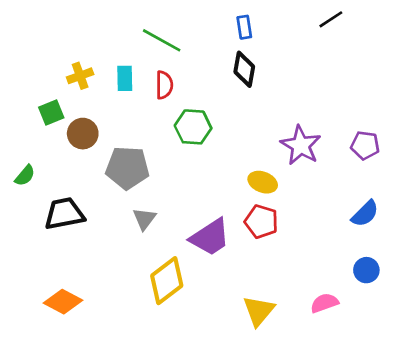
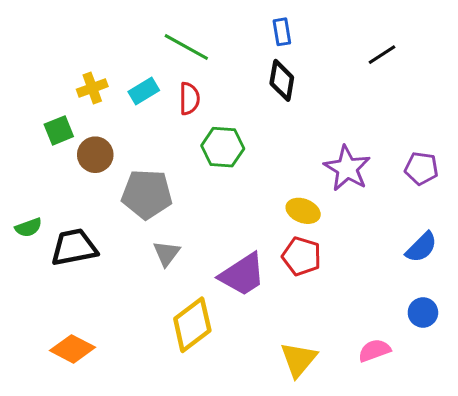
black line: (331, 19) -> (382, 55), moved
cyan rectangle: (125, 78) -> (144, 91), turned 60
green semicircle: (25, 176) -> (29, 228), moved, turned 30

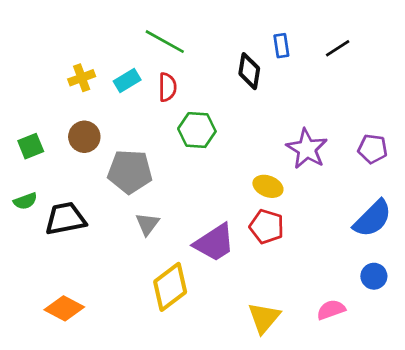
blue rectangle: (282, 32) -> (281, 46), moved
green square: (59, 130) -> (31, 146), moved
blue semicircle: (421, 247) -> (373, 219), size x1.4

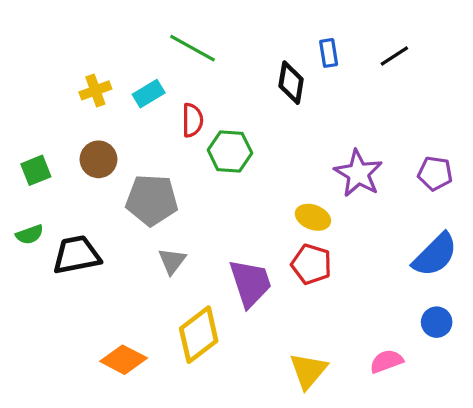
red semicircle: (167, 87) -> (192, 120), moved
purple trapezoid: (214, 243) -> (250, 283), turned -75
orange diamond: (64, 308) -> (124, 360), moved

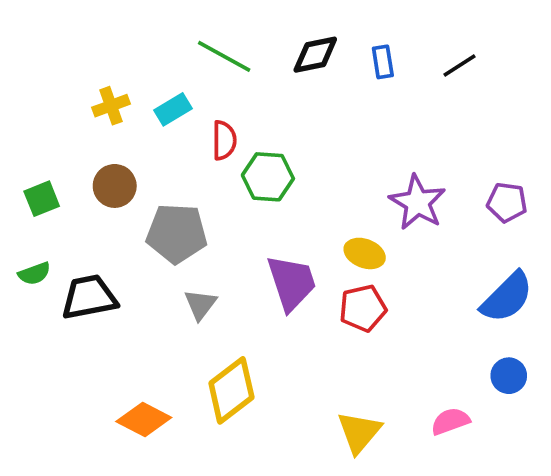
black diamond: (291, 83) -> (315, 55), moved, turned 69
red pentagon: (311, 264) -> (363, 308), turned -30
purple trapezoid: (250, 283) -> (292, 283), moved

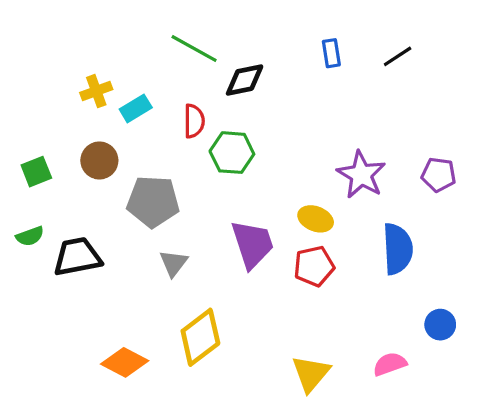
black diamond: (315, 55) -> (245, 80), moved
cyan rectangle: (173, 109) -> (136, 108), moved
blue semicircle: (507, 297) -> (398, 249), moved, turned -48

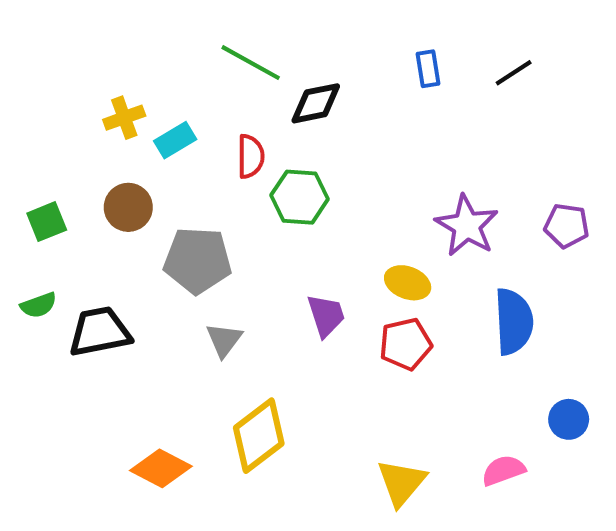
purple trapezoid: (252, 244) -> (326, 315), size x0.7

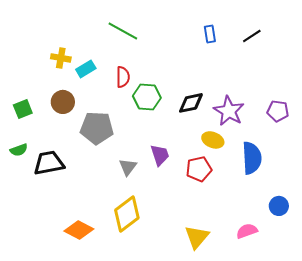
black diamond: (316, 103) -> (191, 103), moved
yellow cross: (124, 118) -> (61, 58), turned 30
yellow ellipse: (408, 283) -> (213, 140), moved
gray triangle: (224, 340) -> (128, 167), moved

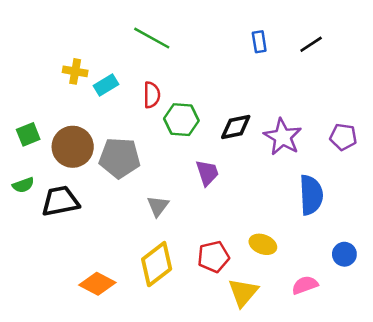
brown circle: (63, 102) -> (73, 147), moved, size x1.4
yellow ellipse: (213, 140) -> (263, 244), moved
purple trapezoid: (160, 155) -> (207, 173), moved
red pentagon: (199, 169) -> (213, 257), moved

